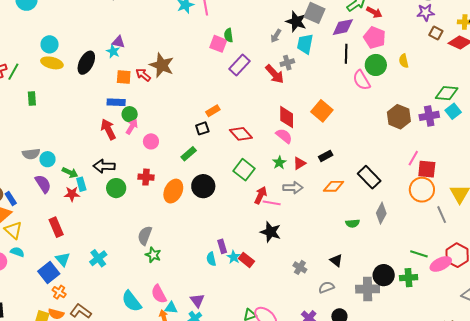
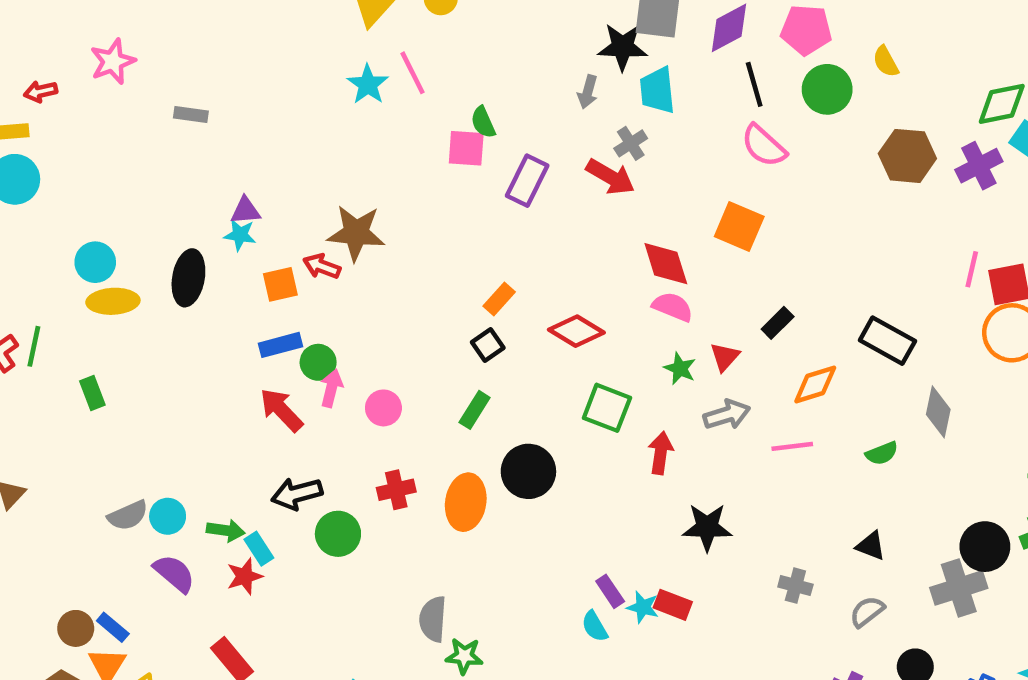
pink semicircle: (362, 80) -> (764, 146), moved
brown hexagon: (399, 117) -> (907, 156), moved
pink line: (272, 203) -> (792, 446), moved

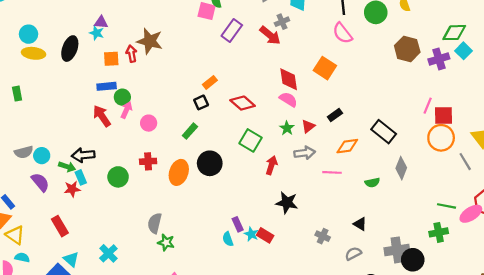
red arrow: (322, 266) -> (131, 54), turned 49
black arrow: (297, 494) -> (83, 155), moved
black circle: (985, 547) -> (413, 260), moved

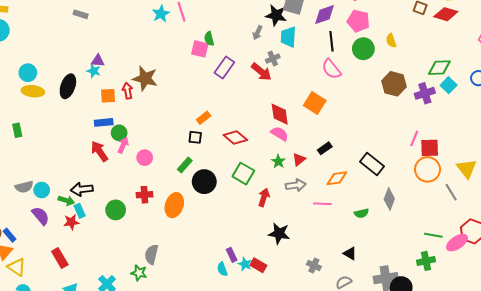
black square: (201, 102) -> (195, 137), turned 32
black circle: (210, 163) -> (204, 182), moved
green star: (166, 242) -> (139, 273), moved

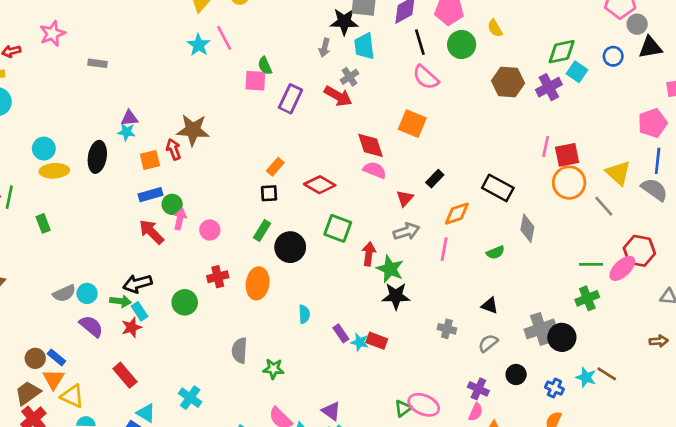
green star: (278, 161) -> (390, 269), moved, size x1.5
pink line: (322, 204) -> (444, 249), turned -72
cyan semicircle: (222, 269) -> (304, 314), moved, turned -152
green star: (139, 273) -> (273, 369), moved

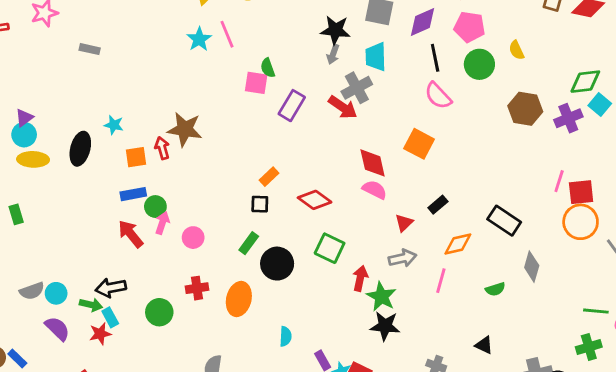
black star: (344, 22) -> (335, 30), moved
gray cross: (350, 77) -> (357, 88), size x1.5
purple triangle: (129, 118) -> (24, 118), moved, turned -36

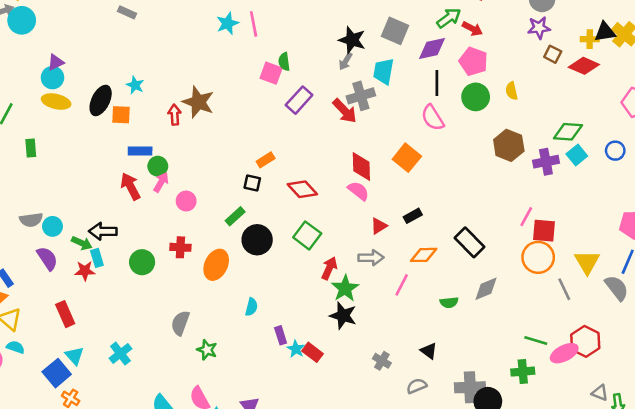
orange square: (136, 157) -> (121, 115), moved
gray diamond: (532, 267) -> (486, 289), turned 40

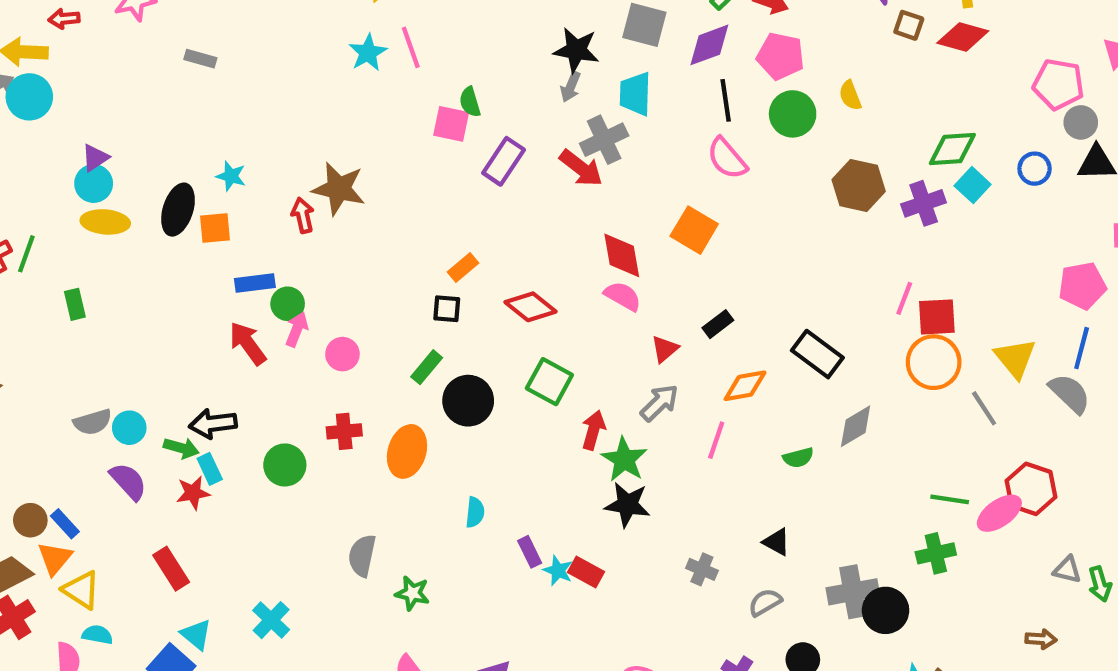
gray arrow: (371, 258) -> (659, 403), turned -35

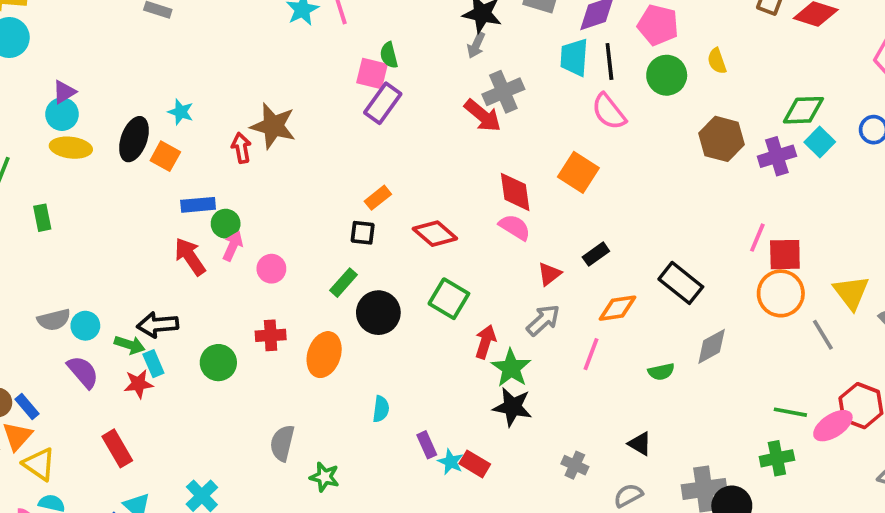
cyan trapezoid: (635, 94) -> (574, 57), moved
purple rectangle: (504, 161) -> (383, 103), moved
orange square: (215, 228) -> (165, 156), turned 32

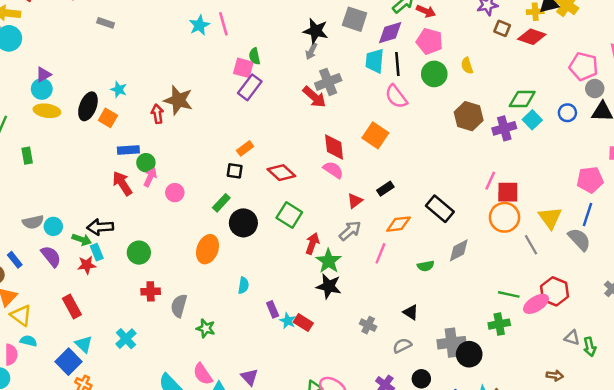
red cross: (271, 335) -> (151, 291), moved
blue rectangle: (27, 407) -> (15, 260), moved

